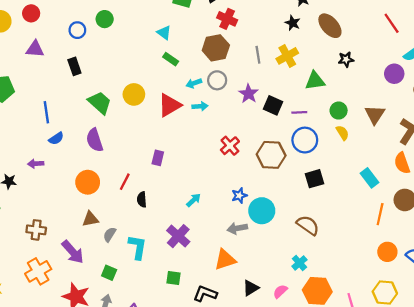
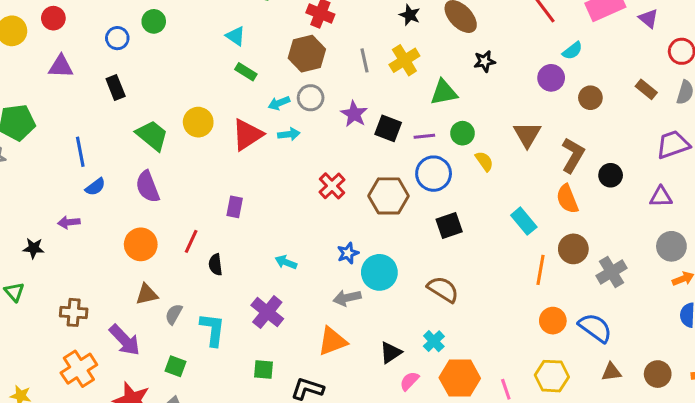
green circle: (339, 111) -> (462, 133), moved
cyan arrow: (194, 200) -> (286, 262), turned -112
black triangle: (251, 288) -> (391, 353), moved

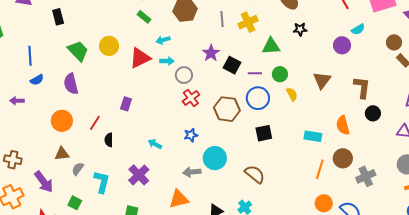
gray circle: (311, 98) -> (184, 75), moved
brown circle: (590, 98) -> (394, 42), moved
brown L-shape: (573, 155) -> (362, 87), moved, turned -30
cyan rectangle: (524, 221) -> (313, 136), turned -48
blue star: (348, 253) -> (191, 135), moved

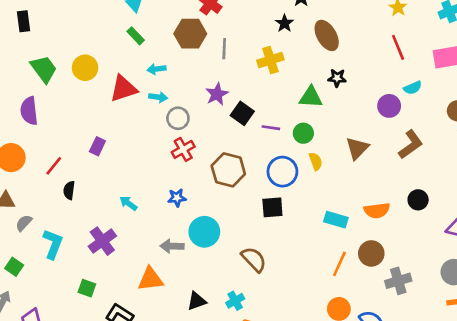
gray line: (222, 19) -> (224, 49), moved
green triangle: (271, 46) -> (311, 97), moved
brown L-shape: (362, 87) -> (411, 144), moved, turned 40
blue circle: (258, 98) -> (282, 172), moved
orange semicircle: (343, 125) -> (377, 210), turned -90

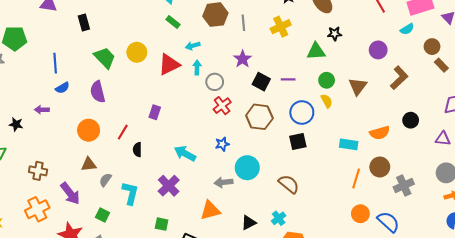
cyan semicircle: (413, 88) -> (407, 29), moved
cyan arrow: (158, 97) -> (197, 67), turned -88
black square: (242, 113) -> (261, 82), moved
green circle: (303, 133) -> (327, 80), moved
cyan arrow: (128, 203) -> (185, 154), size x1.5

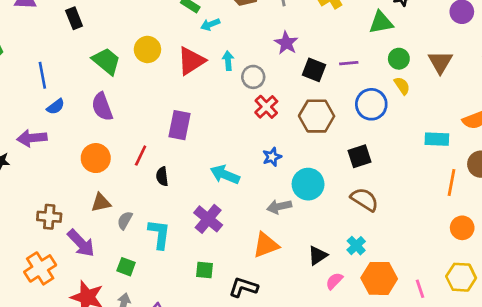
cyan arrow: (193, 46) -> (210, 24), moved
purple arrow: (42, 110) -> (32, 138), size x1.5
purple rectangle: (155, 112) -> (179, 125), size x1.5
black square: (298, 142) -> (360, 156), moved
brown cross: (38, 171) -> (49, 217), moved

